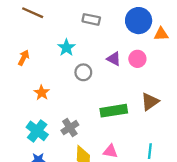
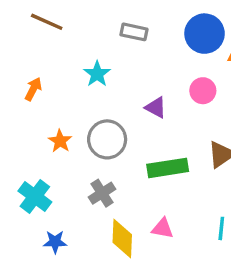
purple triangle: (114, 59) -> (156, 107), moved
gray circle: (83, 72) -> (107, 139), moved, size x1.5
cyan cross: (37, 131) -> (35, 196), moved

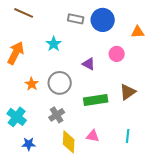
blue circle: (205, 34) -> (103, 20), moved
orange arrow: (33, 89) -> (16, 53), size x1.6

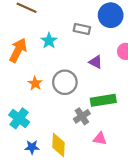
gray rectangle: (76, 19) -> (82, 29), moved
cyan star: (54, 44) -> (49, 41), moved
gray cross: (57, 115) -> (82, 116), moved
yellow diamond: (69, 142) -> (58, 145), moved

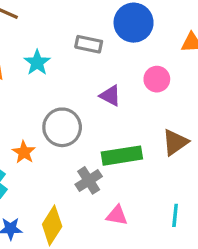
orange star: (35, 83) -> (24, 152), moved
yellow diamond: (58, 145) -> (52, 225), turned 30

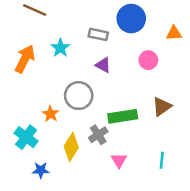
purple triangle: (110, 96) -> (103, 65), moved
pink triangle: (117, 215) -> (119, 160), turned 49
yellow diamond: (52, 225) -> (71, 147), moved

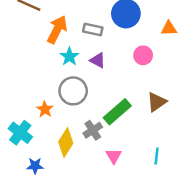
cyan star: (60, 48) -> (69, 57), moved
orange arrow: (25, 59) -> (57, 30), moved
green rectangle: (123, 116) -> (117, 112), turned -32

